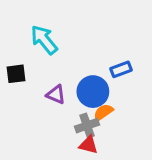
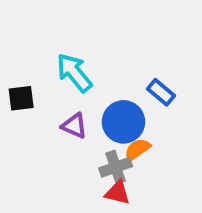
cyan arrow: (44, 40) -> (74, 73), moved
blue rectangle: (121, 69) -> (161, 92), turned 60

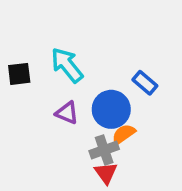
black square: (21, 98) -> (19, 74), moved
red triangle: (118, 193) -> (106, 173), turned 40

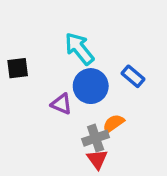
cyan arrow: (67, 65) -> (79, 49), moved
blue circle: (111, 109) -> (91, 86), moved

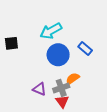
cyan arrow: (79, 49) -> (51, 31), turned -80
purple triangle: (61, 104) -> (39, 89), moved

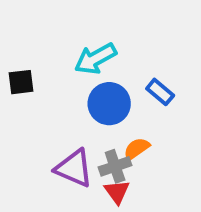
purple triangle: (39, 89) -> (74, 168), size x1.5

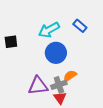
blue rectangle: (160, 92) -> (80, 26), moved
purple triangle: (74, 168) -> (38, 86), turned -30

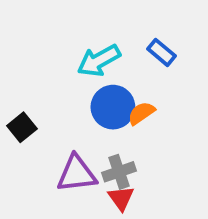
black square: (11, 42) -> (22, 127), moved, turned -32
orange semicircle: (70, 76) -> (141, 113), moved

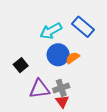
blue rectangle: (162, 52) -> (83, 27), size x1.5
black square: (22, 127) -> (21, 65), moved

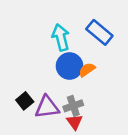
cyan arrow: (51, 31) -> (61, 37), turned 105
black square: (21, 65) -> (25, 101), moved

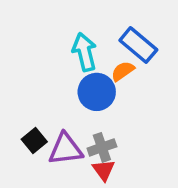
orange semicircle: (87, 70) -> (123, 71), moved

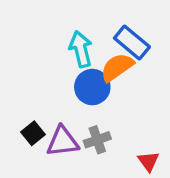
orange semicircle: (123, 71) -> (117, 67), size x1.5
red triangle: (104, 170) -> (148, 161), moved

